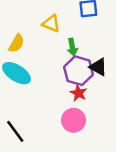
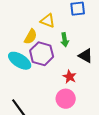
yellow semicircle: (17, 43) -> (31, 37), moved
purple hexagon: (78, 71) -> (42, 54), moved

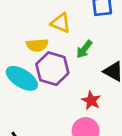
yellow semicircle: (31, 37) -> (37, 45), turned 56
green arrow: (65, 40) -> (84, 49), turned 48

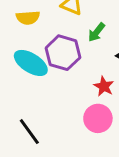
yellow semicircle: (37, 45) -> (28, 18), moved

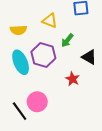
cyan ellipse: (31, 63) -> (21, 62), turned 35
pink circle: (98, 118) -> (37, 102), moved

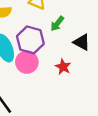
pink circle: (37, 102) -> (27, 62), moved

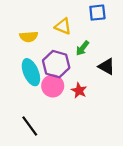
red star: (63, 67) -> (79, 91), moved

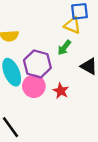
yellow triangle: (63, 26) -> (72, 25), moved

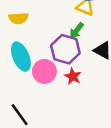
purple hexagon: (37, 64) -> (65, 49), moved

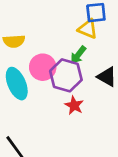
pink circle: (44, 71) -> (43, 67), moved

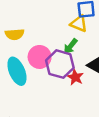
red star: (74, 105) -> (75, 77), moved

